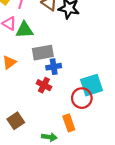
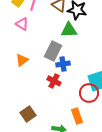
green triangle: (24, 30) -> (69, 30), moved
gray rectangle: (43, 53) -> (53, 51), turned -54

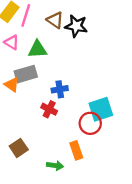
green triangle: (69, 30) -> (37, 49), moved
gray rectangle: (53, 51) -> (26, 74), moved, turned 48
orange triangle: (22, 60) -> (12, 85), turned -48

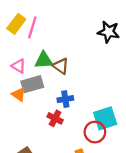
brown triangle: (55, 20) -> (61, 66), moved
black star: (76, 26) -> (109, 32), moved
pink triangle: (12, 42) -> (19, 66), moved

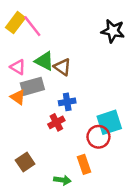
pink line: (32, 27) -> (32, 26), turned -55
green triangle: (44, 60) -> (44, 61), turned 30
red cross: (55, 118) -> (56, 122), turned 35

